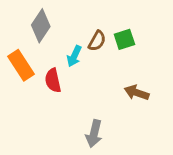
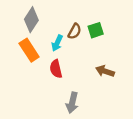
orange rectangle: (21, 65) -> (29, 50), moved
red semicircle: (53, 80) -> (56, 69), moved

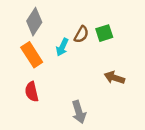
red semicircle: (56, 69) -> (32, 92), moved
gray arrow: (72, 103) -> (79, 112), turned -30

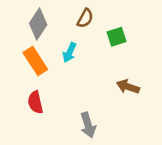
brown semicircle: (81, 34) -> (85, 18), moved

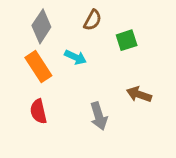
cyan arrow: (70, 52) -> (76, 57), turned -90
gray arrow: (88, 125) -> (99, 116), moved

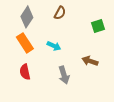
green square: (127, 40) -> (98, 26), moved
cyan arrow: (76, 57) -> (54, 46), moved

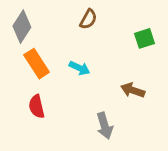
gray diamond: (27, 17) -> (22, 27), moved
gray arrow: (64, 75) -> (105, 126), moved

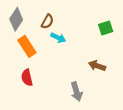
brown semicircle: (88, 19) -> (47, 22), moved
cyan arrow: (79, 68) -> (58, 38), moved

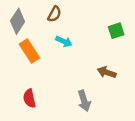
brown semicircle: (47, 22) -> (54, 14), moved
red semicircle: (27, 78) -> (29, 98), moved

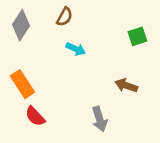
orange rectangle: (29, 51) -> (22, 84), moved
red semicircle: (29, 98) -> (35, 116), turned -30

